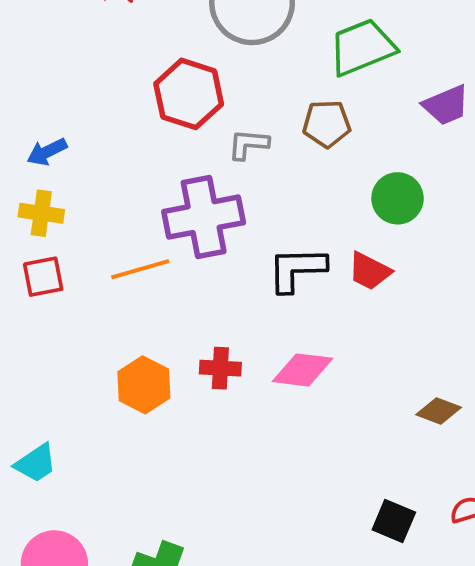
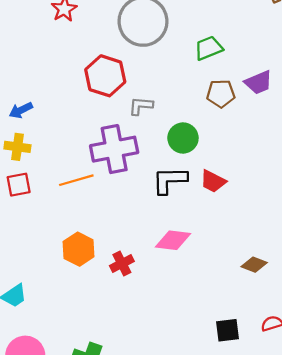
green trapezoid: (362, 47) -> (209, 48), size x0.7
brown pentagon: (327, 124) -> (221, 94), moved
green circle: (398, 198) -> (183, 138), moved
red cross: (220, 368) -> (122, 264), moved, turned -30
black square: (394, 521) -> (227, 330), turned -30

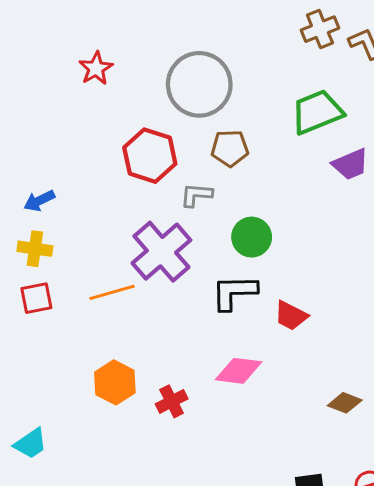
green trapezoid: (209, 48) -> (317, 112), moved, size x1.4
brown pentagon: (221, 94) -> (230, 148), moved
purple cross: (114, 149) -> (161, 252), turned -30
red trapezoid: (213, 181) -> (291, 316), moved

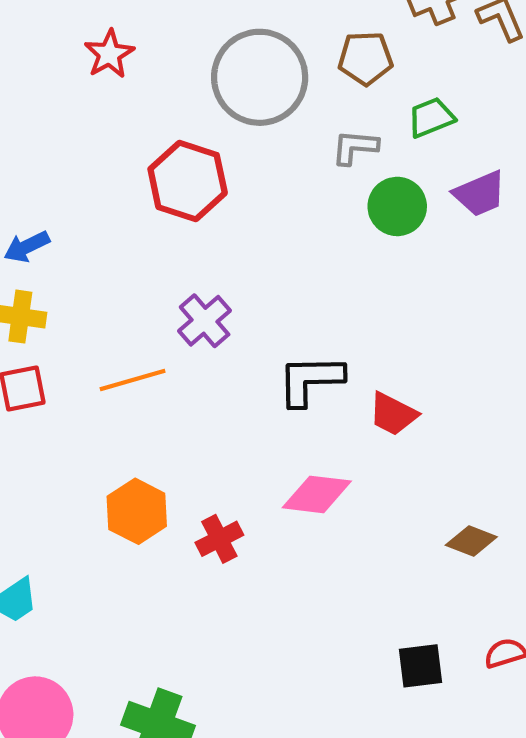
green trapezoid: (317, 112) -> (431, 118), size x0.6
brown pentagon: (230, 148) -> (365, 58), moved
gray L-shape: (196, 195) -> (355, 147), moved
green circle: (252, 237) -> (397, 206), moved
purple cross: (161, 252) -> (205, 321), size x0.6

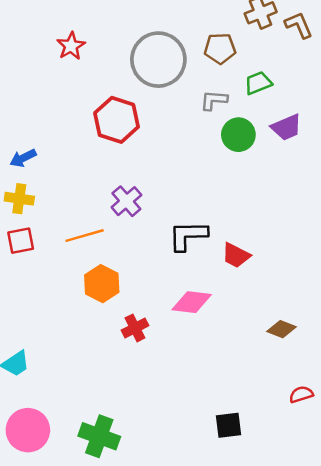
orange hexagon: (137, 511) -> (102, 284), moved
black square: (420, 666) -> (229, 425), moved

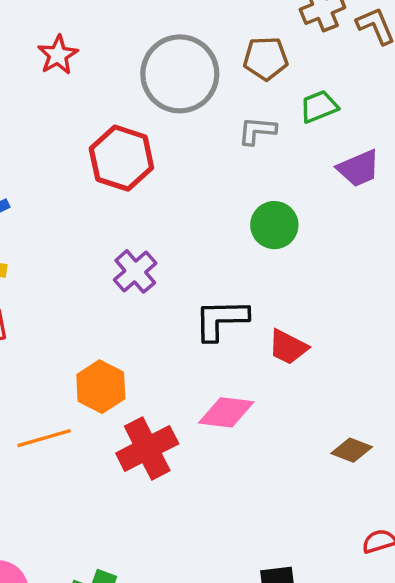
green circle: (238, 135) -> (274, 225), moved
orange line: (85, 236) -> (44, 438), moved
red cross: (135, 328) -> (147, 448), size x1.6

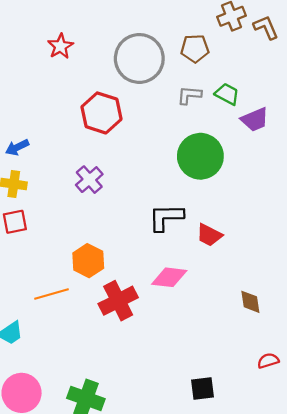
green trapezoid: (319, 107) -> (227, 94), moved, turned 50
green circle: (274, 225) -> (200, 156), size x1.5
purple cross: (135, 271) -> (89, 180), moved
brown diamond: (352, 450) -> (250, 302), turned 60

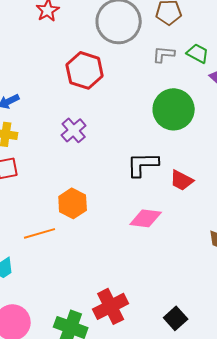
red cross: (118, 301) -> (111, 306), moved
black square: (203, 388) -> (176, 318), turned -35

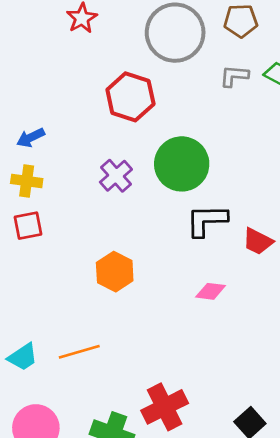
green circle: (174, 109) -> (182, 164), moved
pink diamond: (146, 218) -> (211, 291), size x0.7
orange line: (40, 233) -> (79, 352), moved

